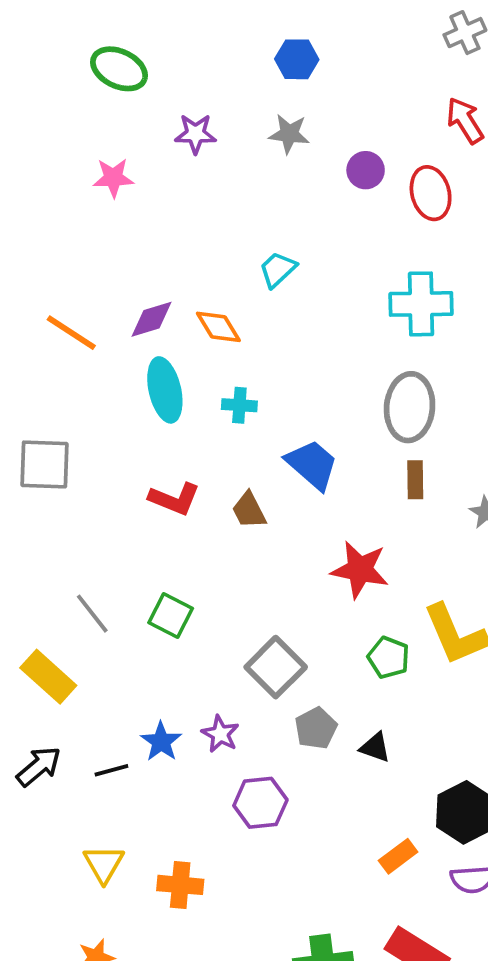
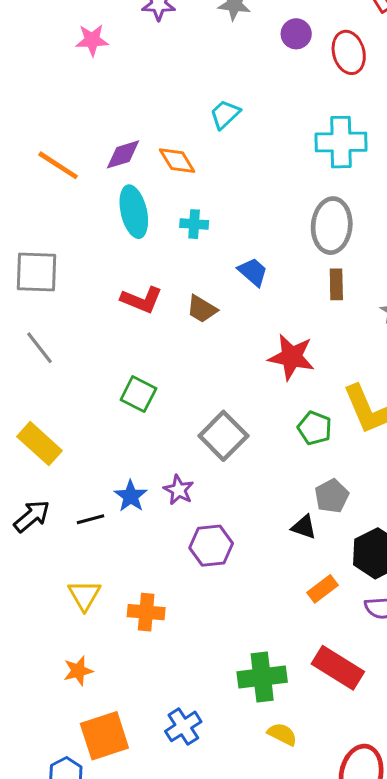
blue trapezoid: (312, 464) -> (253, 272), size x0.7
brown trapezoid: (249, 510) -> (202, 309), turned -32
gray line: (92, 614) -> (40, 348), moved
gray pentagon: (316, 728) -> (332, 496), moved
black triangle: (375, 747) -> (304, 527), moved

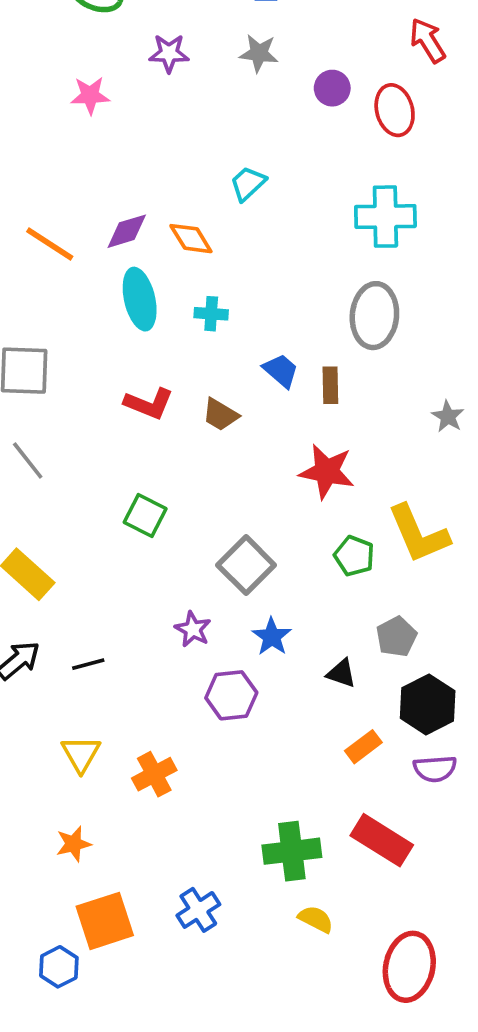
brown rectangle: (336, 284) -> (330, 385), moved
blue star: (131, 496) -> (272, 637), moved
gray pentagon: (332, 496) -> (396, 637), moved
orange cross: (146, 612) -> (154, 774), turned -33

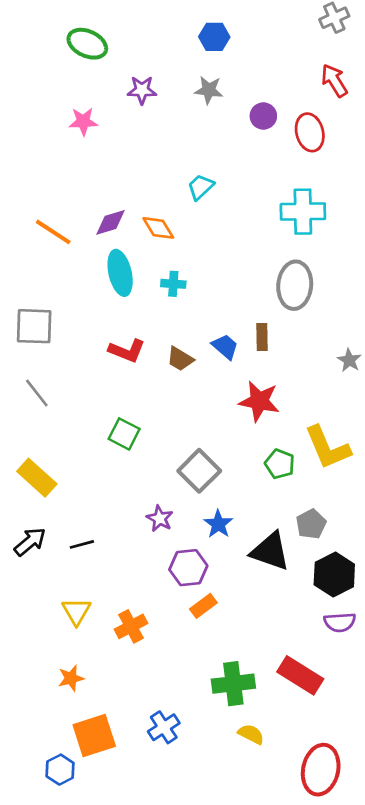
blue trapezoid: (281, 371) -> (225, 347), moved
black triangle: (341, 673) -> (270, 551), size x1.8
orange rectangle: (363, 747) -> (203, 606), moved

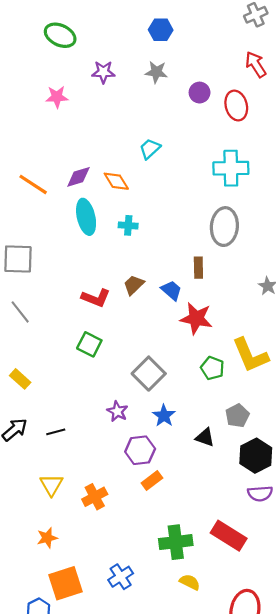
blue trapezoid: (225, 347) -> (171, 290), moved
red L-shape: (127, 351) -> (96, 298), moved
brown trapezoid: (180, 359) -> (134, 285), turned 105
yellow rectangle: (37, 478) -> (20, 379), size x0.7
black triangle: (270, 551) -> (205, 437), size x0.6

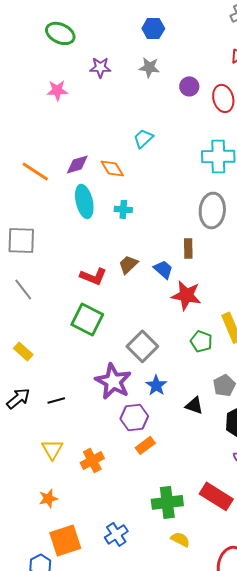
green square: (89, 344) -> (87, 319), size x1.4
purple star: (117, 411) -> (113, 381), size x1.8

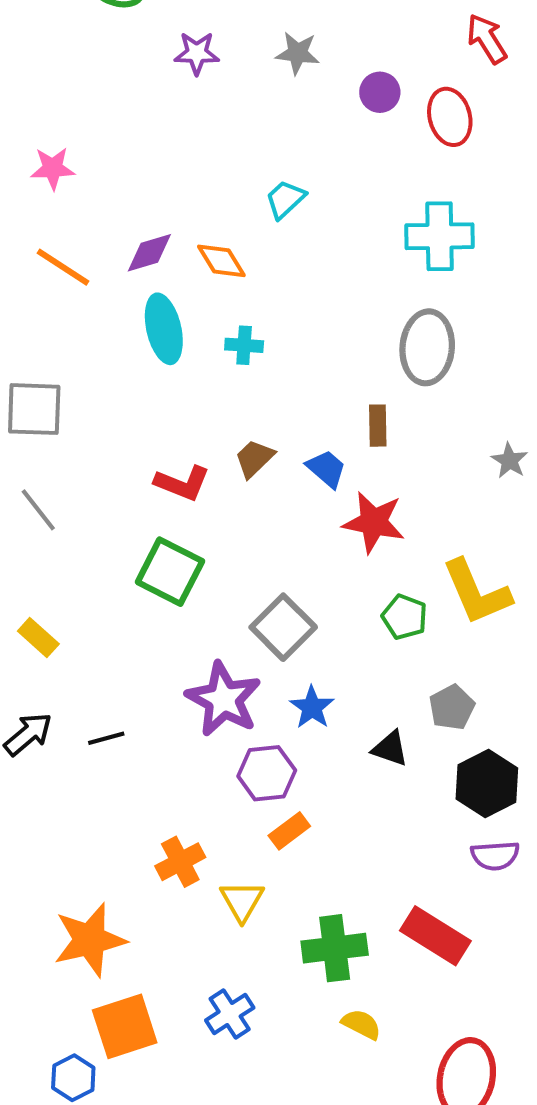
pink star: (57, 90) -> (53, 168), moved
yellow triangle: (52, 449) -> (242, 901), moved
orange star: (48, 498) -> (90, 940), size x1.8

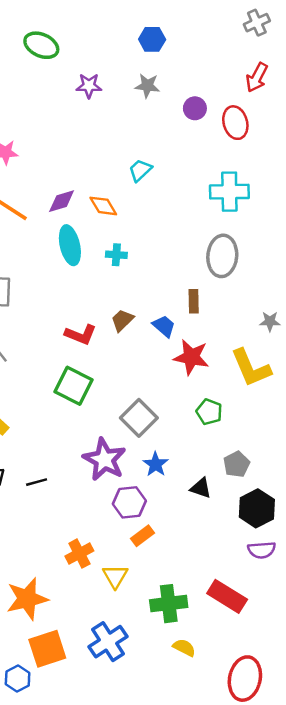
red arrow: (487, 39) -> (257, 77), turned -120
gray star: (509, 461) -> (270, 321), turned -30
yellow L-shape: (477, 592) -> (251, 368), moved
blue cross: (230, 1014) -> (108, 642), size x1.4

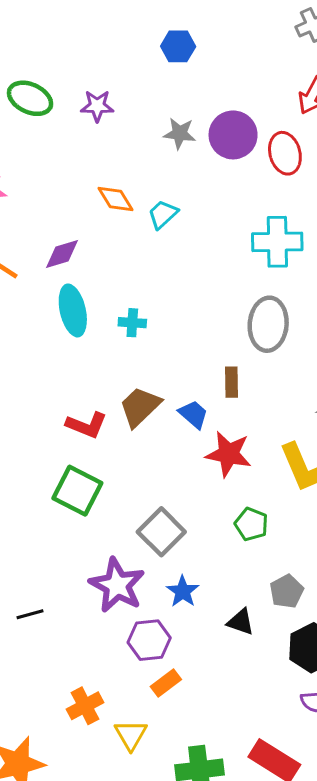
green ellipse: (41, 45) -> (30, 98), moved
gray star: (147, 86) -> (180, 133), moved
purple circle: (195, 108) -> (233, 135), size x1.6
orange diamond: (103, 206) -> (116, 199), moved
brown trapezoid: (122, 320) -> (140, 407), size x1.4

